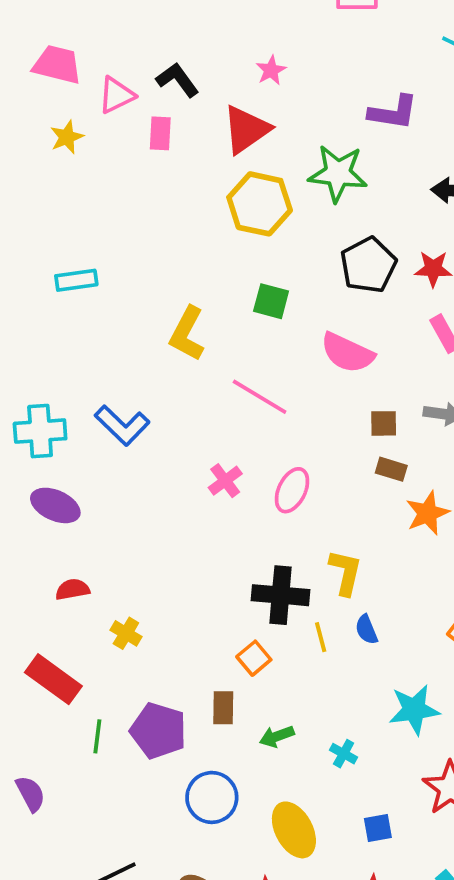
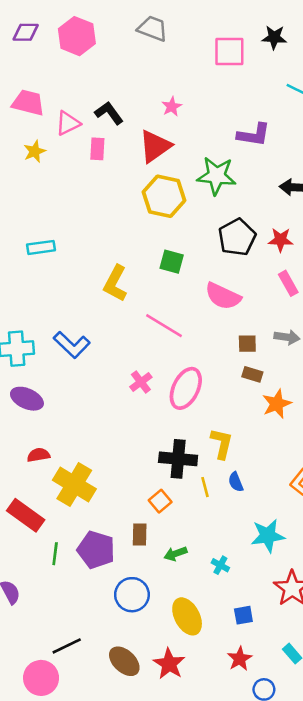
pink ellipse: (292, 490) -> (186, 388), size x1.4
yellow cross: (126, 633) -> (74, 484), size x2.0

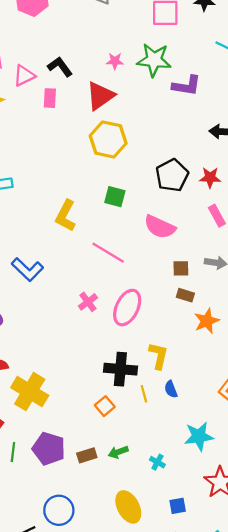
pink star: (172, 107) -> (115, 61), turned 30
green star: (217, 176) -> (154, 60), moved
brown rectangle: (140, 534) -> (87, 455), moved, turned 72
blue circle: (132, 595) -> (59, 510), moved

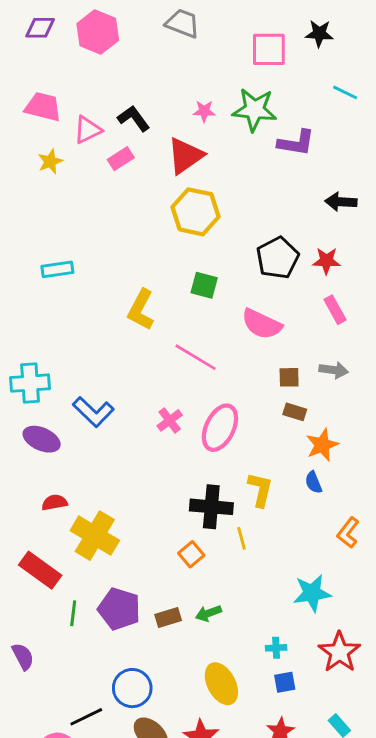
pink rectangle: (50, 98) -> (121, 159), turned 54
blue L-shape: (27, 269) -> (93, 412), moved
blue semicircle: (171, 389) -> (313, 482), moved
cyan cross: (157, 462) -> (276, 648), moved, turned -32

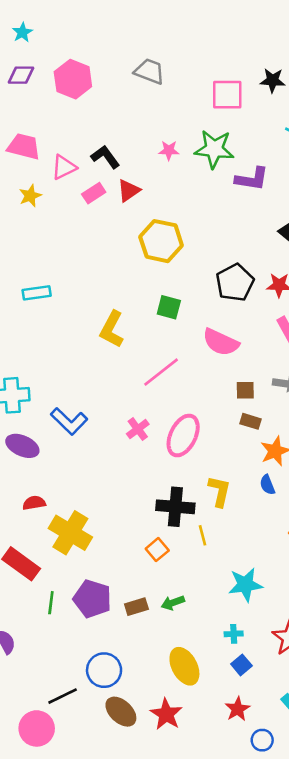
red triangle: (185, 156) -> (129, 191), moved, size x0.7
pink line: (196, 357) -> (161, 372), turned -69
cyan star: (312, 593) -> (245, 585), moved
blue square: (285, 682) -> (241, 665), turned -30

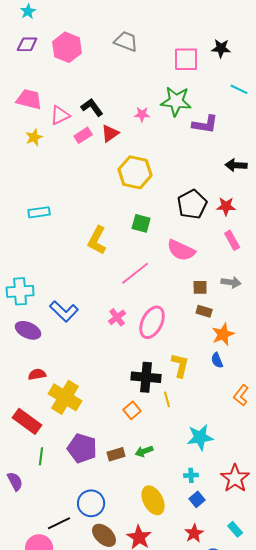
pink star: (169, 150) -> (142, 114), moved
green line: (51, 603) -> (41, 456), moved

